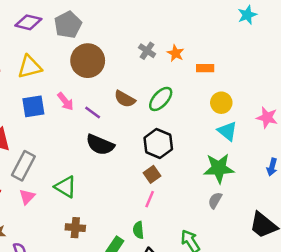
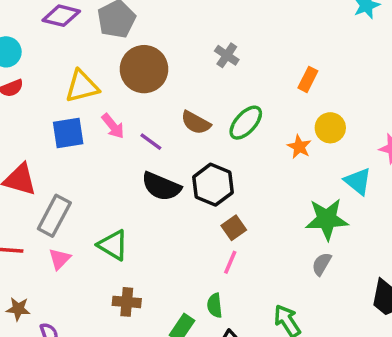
orange star: (176, 53) -> (299, 147), moved
yellow triangle: (30, 67) -> (82, 86), moved
orange rectangle: (205, 68) -> (308, 79), turned -63
cyan triangle: (227, 131) -> (358, 181), moved
black hexagon: (158, 143) -> (213, 185), moved

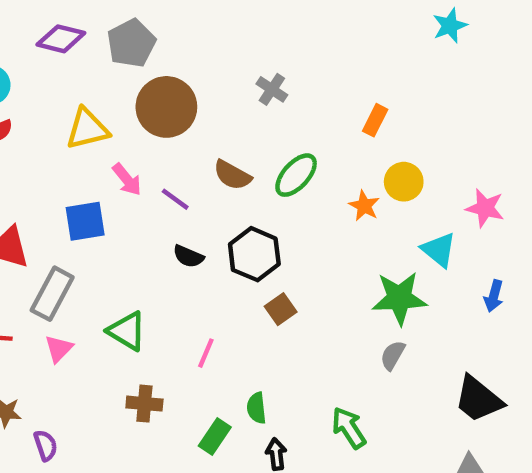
blue square: (68, 133) -> (85, 221), moved
black semicircle: (161, 186) -> (188, 256), size x0.6
pink line: (230, 262) -> (206, 353), moved

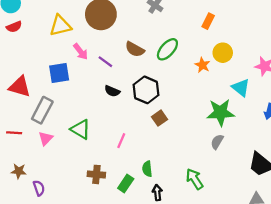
brown cross: (144, 404) -> (96, 174), moved

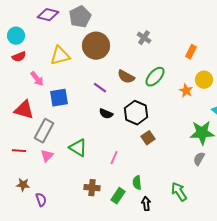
pink arrow: (81, 52) -> (37, 79), moved

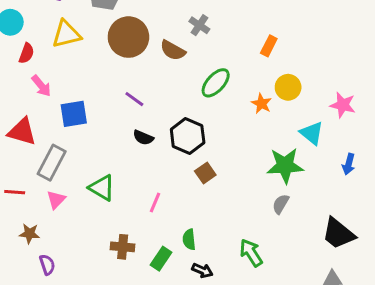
yellow triangle: (60, 56) -> (66, 34), moved
red semicircle: (19, 57) -> (27, 53), moved, turned -48
brown semicircle: (126, 77) -> (173, 50), moved
brown star: (23, 185) -> (29, 234), moved
black arrow: (146, 204) -> (202, 271), turned 120

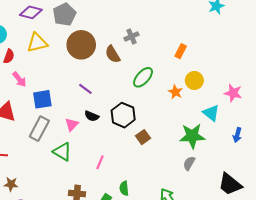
gray cross: (199, 25) -> (131, 36), turned 32
brown semicircle: (173, 50) -> (113, 54), turned 30
gray rectangle: (52, 163) -> (39, 129), moved
brown square: (205, 173) -> (143, 137), moved
pink triangle: (56, 200) -> (72, 124), moved

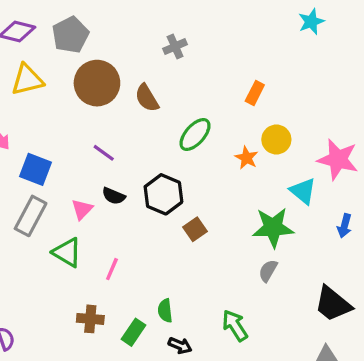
gray cross: (131, 36) -> (175, 46), moved
pink star: (233, 93) -> (338, 159), size x1.4
blue square: (42, 99) -> (36, 169), turned 30
pink line: (100, 162) -> (112, 269), moved

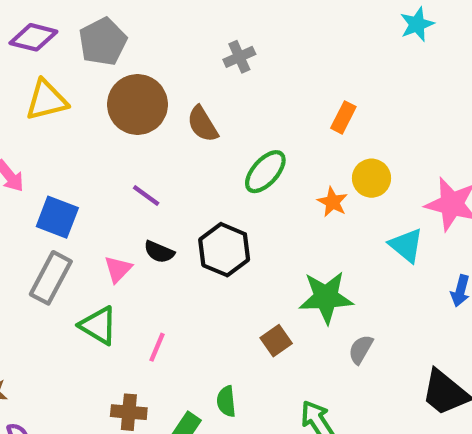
green star: (273, 228) -> (326, 297), moved
brown square: (195, 229) -> (276, 341), moved

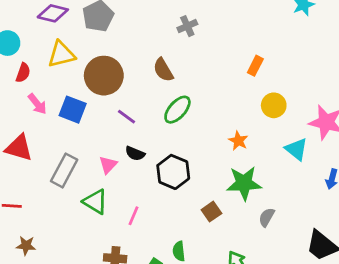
brown circle: (137, 104) -> (104, 76), moved
green ellipse: (265, 172) -> (177, 110), moved
orange star: (332, 202) -> (238, 141), moved
blue square: (57, 217) -> (73, 110), moved
black hexagon: (224, 250) -> (173, 172), moved

